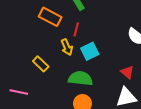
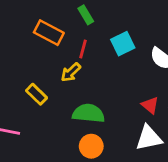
yellow arrow: (67, 47) -> (71, 72), turned 70
cyan square: (90, 51) -> (123, 44), moved

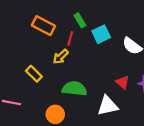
green rectangle: (86, 15) -> (80, 20), moved
white triangle: (149, 138) -> (108, 106), moved
orange circle: (91, 146) -> (55, 114), moved

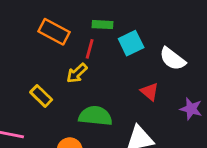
green rectangle: (80, 20) -> (103, 25), turned -56
red triangle: (123, 82) -> (150, 92), moved

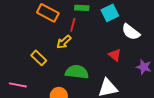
cyan square: (131, 43) -> (110, 13), moved

